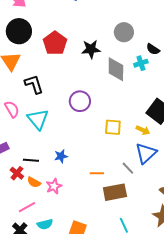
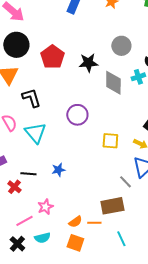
orange line: (97, 173) -> (94, 223), moved
orange semicircle: (34, 182) -> (75, 222), moved, turned -64
pink star: (54, 186) -> (45, 207), moved

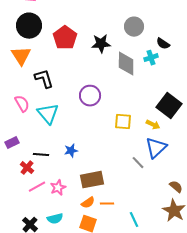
brown rectangle: (112, 206) -> (92, 180), moved
pink line: (24, 221) -> (37, 187), moved

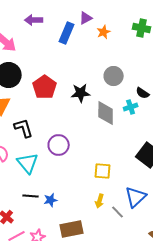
purple circle: (90, 96) -> (59, 145), moved
yellow arrow: (153, 125) -> (100, 201), moved, turned 80
black line: (41, 155) -> (31, 196), moved

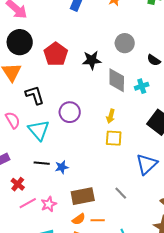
cyan cross: (131, 107) -> (142, 86), moved
yellow arrow: (100, 201) -> (111, 116), moved
gray line: (118, 212) -> (121, 193), moved

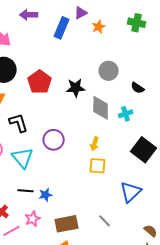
pink star: (49, 204) -> (33, 219), moved

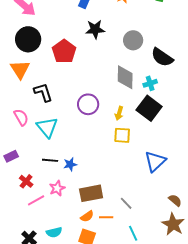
black star: (76, 88) -> (95, 29), moved
black semicircle: (138, 88) -> (162, 57), size x1.6
purple circle: (54, 140) -> (88, 104), moved
black square: (144, 150) -> (149, 108), moved
gray line: (105, 221) -> (126, 203), moved

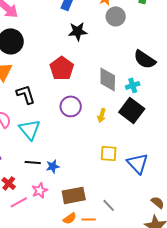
gray circle: (133, 40) -> (116, 16), moved
red pentagon: (64, 51) -> (62, 68), moved
yellow square: (122, 135) -> (109, 153), moved
blue triangle: (155, 161) -> (138, 163), turned -30

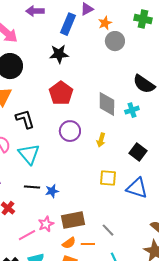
black star: (78, 31) -> (59, 54), moved
black square: (132, 110) -> (138, 152), moved, size x0.7
blue triangle: (138, 163) -> (137, 188), turned -30
pink star: (40, 190) -> (46, 224), moved
pink line: (19, 202) -> (27, 235), moved

